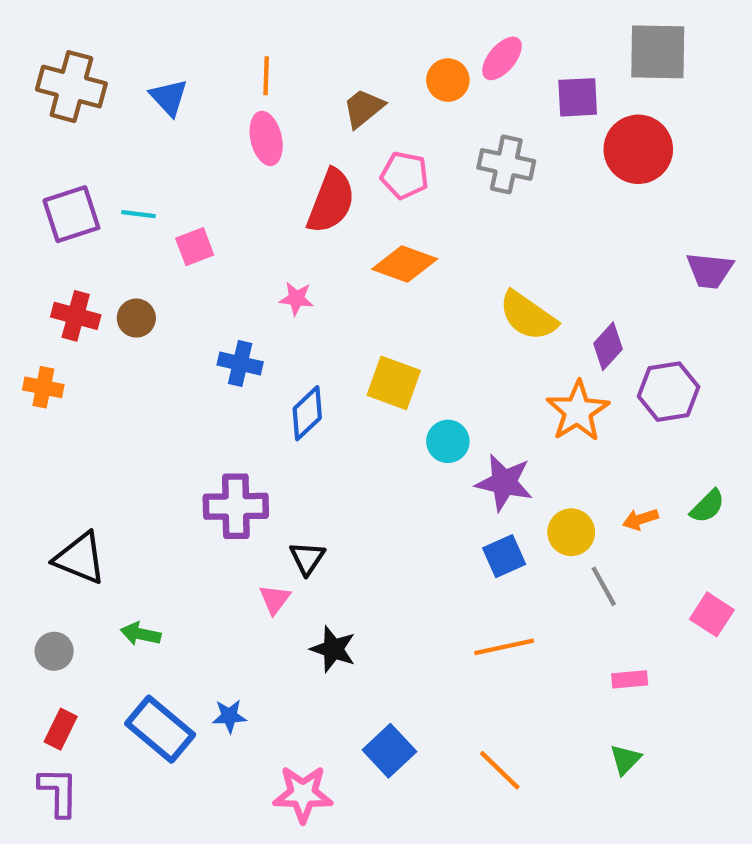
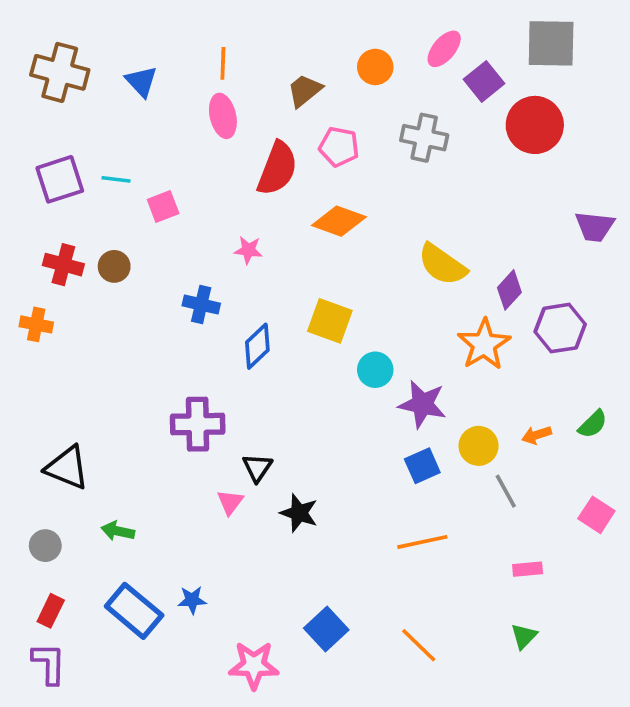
pink ellipse: (502, 58) -> (444, 49), moved
purple square: (578, 97) -> (484, 81), turned -36
black star: (333, 649) -> (299, 513), moved

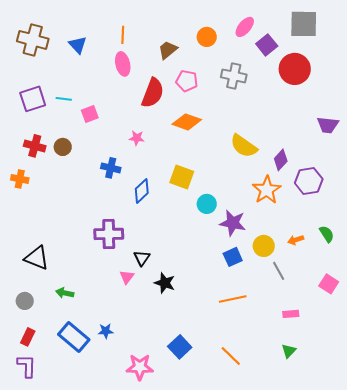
green semicircle: (593, 424) -> (327, 234), turned -78

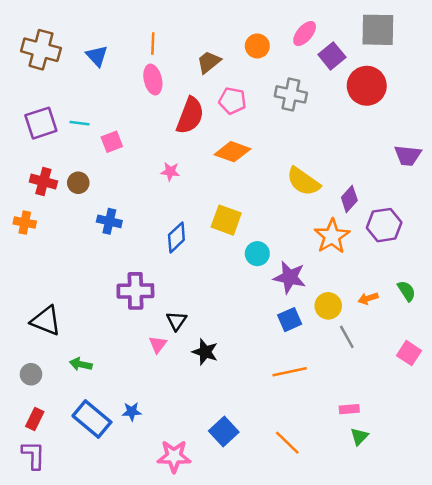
blue cross: (111, 168) -> (109, 221), moved
pink rectangle: (291, 314) -> (349, 409), moved

